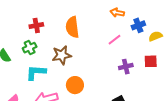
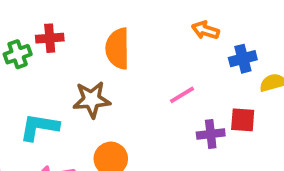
pink line: (114, 40) -> (182, 95), moved
green cross: (30, 48) -> (18, 54), moved
red square: (151, 61) -> (243, 120), moved

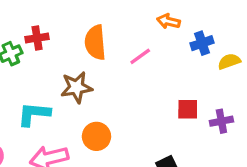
pink line: (182, 95) -> (140, 56), moved
red square: (243, 120) -> (188, 109), moved
purple cross: (211, 134) -> (221, 121), moved

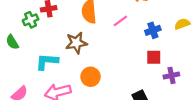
blue cross: (202, 43) -> (153, 30), moved
purple cross: (221, 121) -> (171, 75), moved

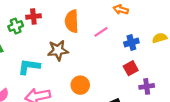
red square: (154, 57) -> (131, 68), turned -32
orange circle: (91, 77) -> (80, 85), moved

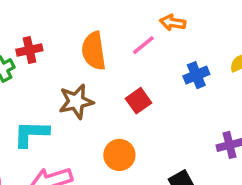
pink line: (101, 32) -> (143, 45), moved
red square: (131, 68) -> (139, 101), moved

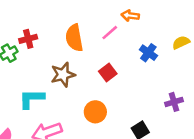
blue cross: (196, 75) -> (148, 53), turned -30

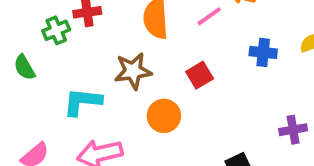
blue cross: (148, 53) -> (263, 52), turned -36
orange circle: (95, 112) -> (164, 116), moved

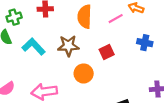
green cross: (56, 30) -> (14, 17), moved
cyan L-shape: (82, 102) -> (34, 47), moved, turned 35

